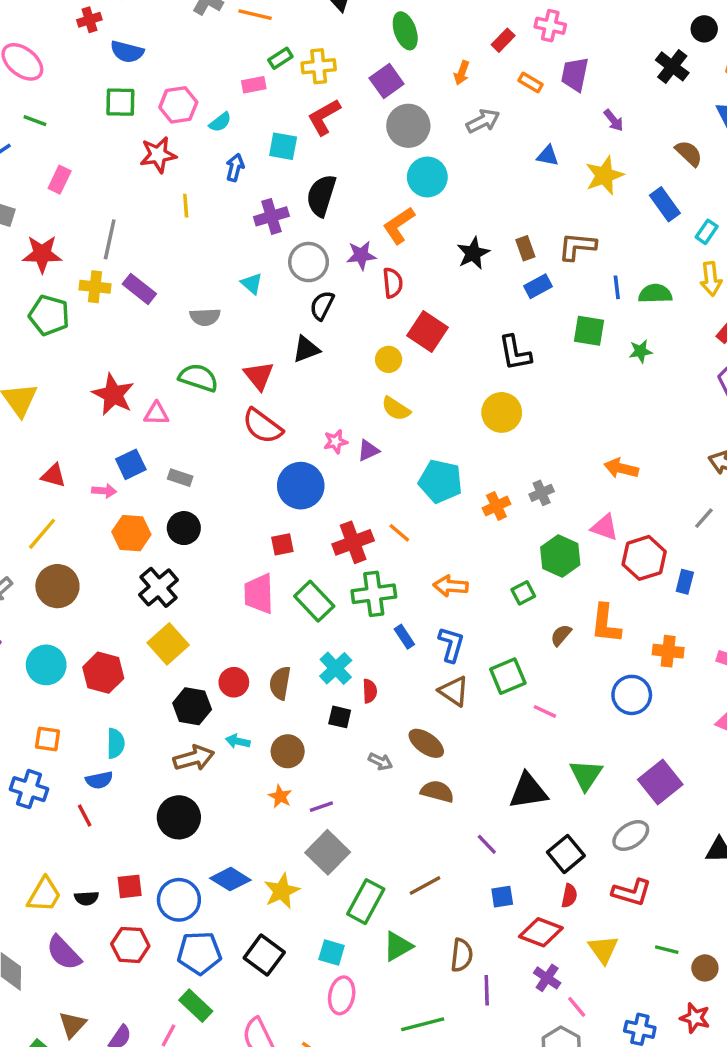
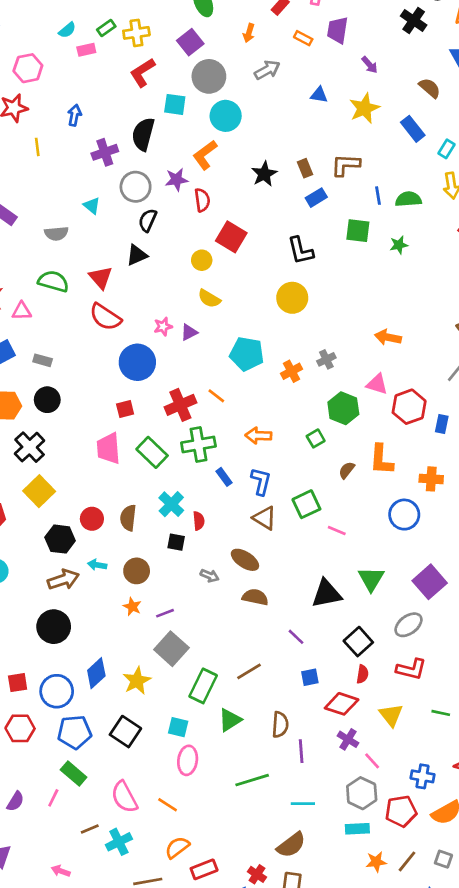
cyan semicircle: (220, 122) -> (67, 30), moved
cyan square: (283, 146) -> (175, 104), moved
blue diamond: (230, 879) -> (96, 673), turned -72

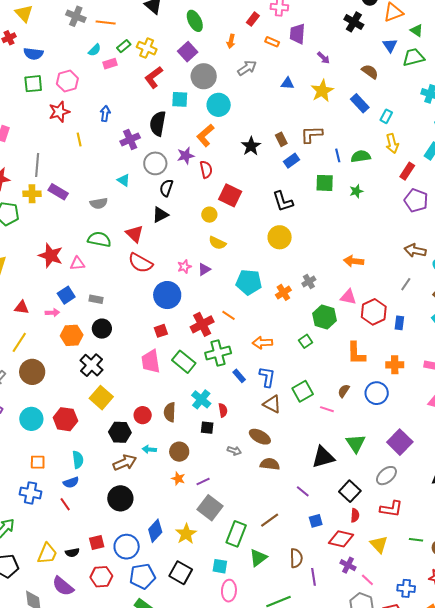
yellow cross: (136, 33) -> (147, 48), turned 36
brown semicircle: (347, 470) -> (344, 391), moved

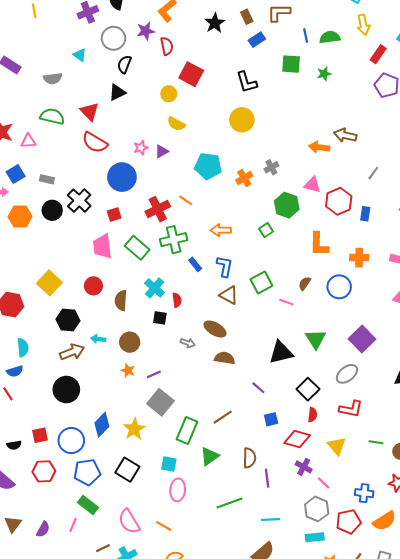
brown arrow: (415, 250) -> (345, 135), moved
black cross: (91, 365) -> (79, 201), moved
red circle: (143, 415) -> (93, 286), moved

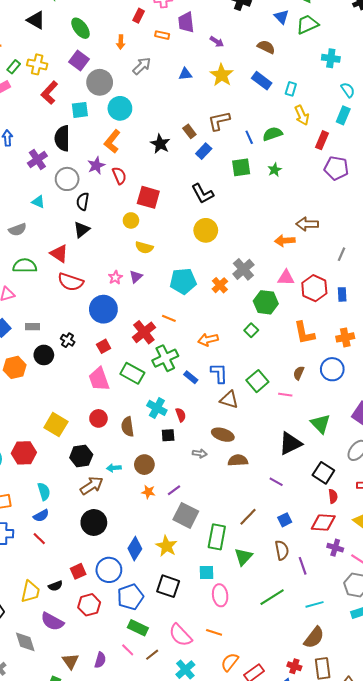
gray cross: (271, 167) -> (243, 269), size x1.5
black cross: (79, 201) -> (68, 340), size x0.6
blue square: (271, 419) -> (285, 520), moved
pink line: (73, 525) -> (128, 650), turned -56
brown line: (103, 548) -> (152, 655), moved

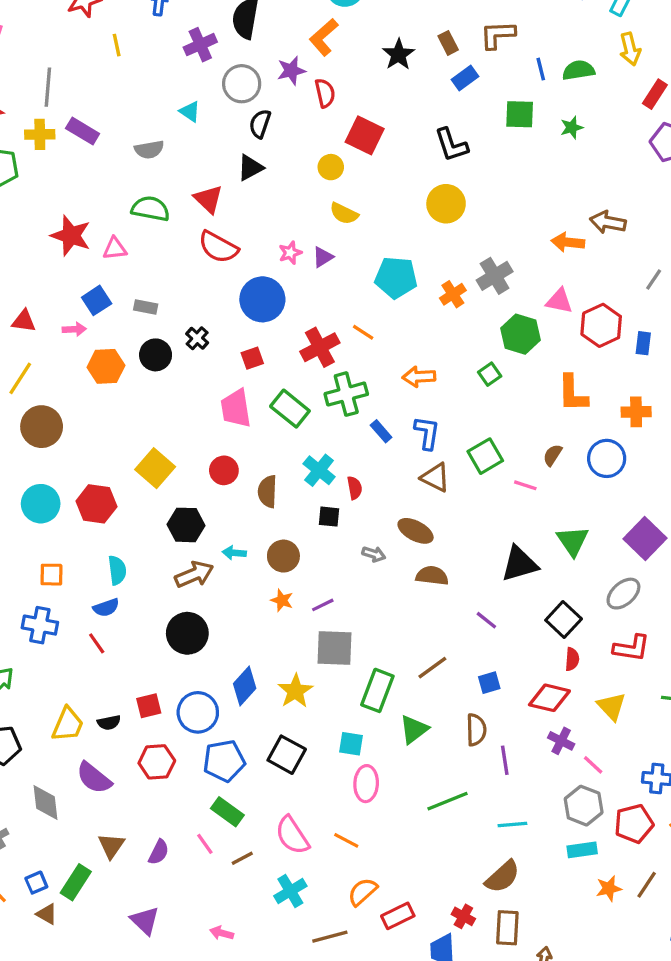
gray square: (186, 515) -> (335, 648), turned -35

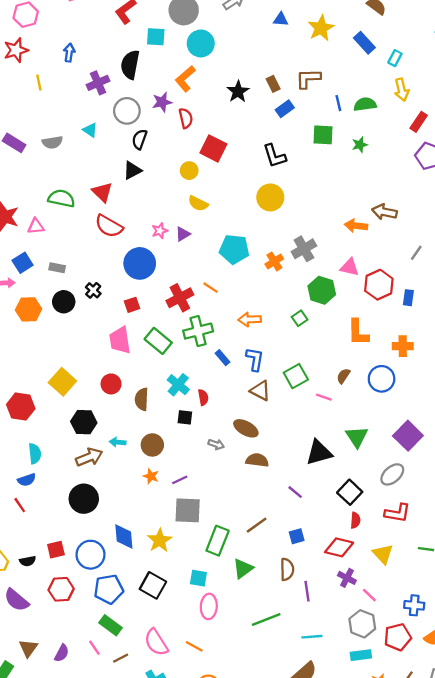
gray semicircle: (149, 150) -> (52, 142), moved
blue diamond: (245, 686) -> (124, 536), turned -48

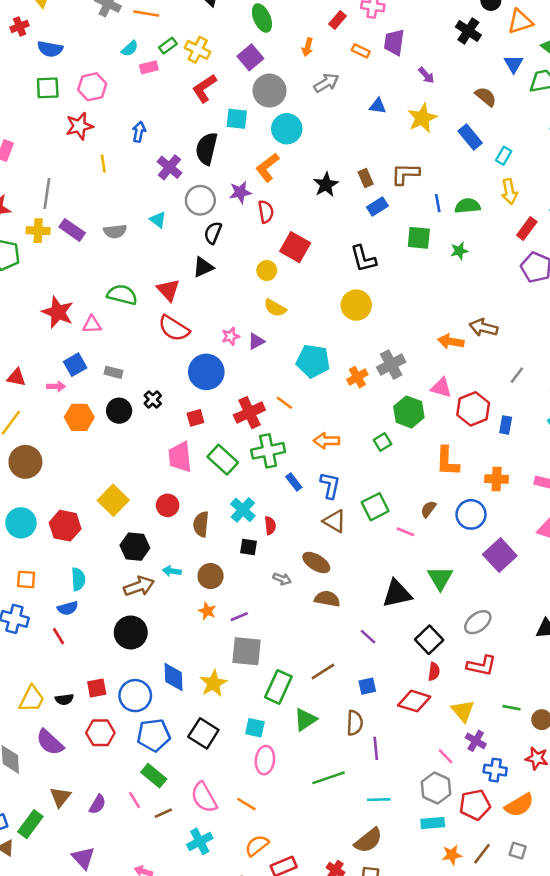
purple cross: (98, 83) -> (169, 167), turned -30
purple square: (408, 436) -> (500, 555), moved
purple cross: (347, 578) -> (476, 741), moved

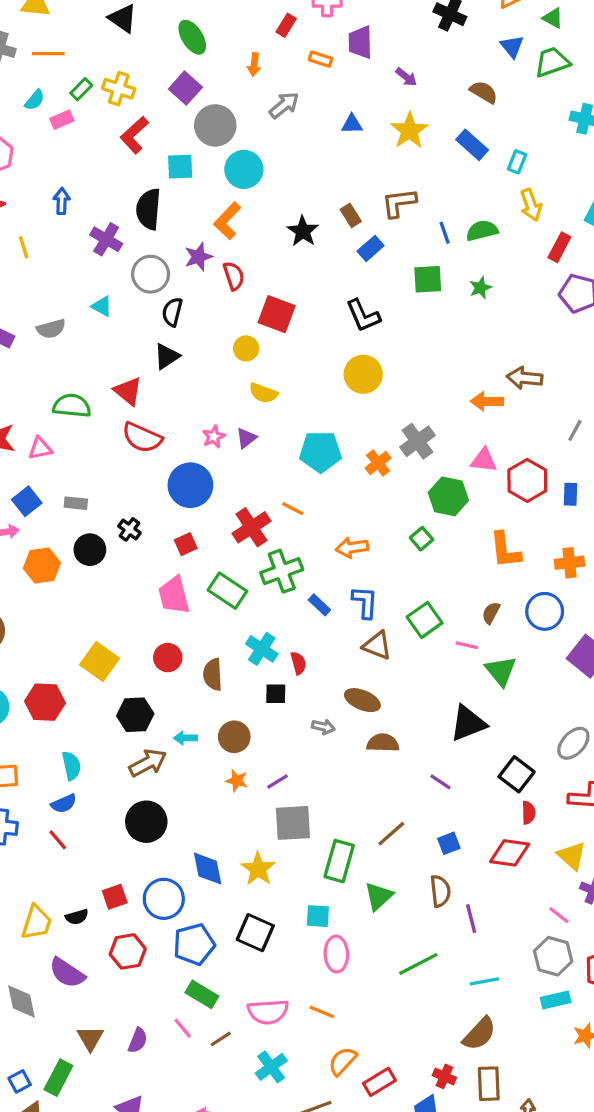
green triangle: (440, 578) -> (501, 671), moved
pink semicircle: (204, 797) -> (268, 1012), turned -56

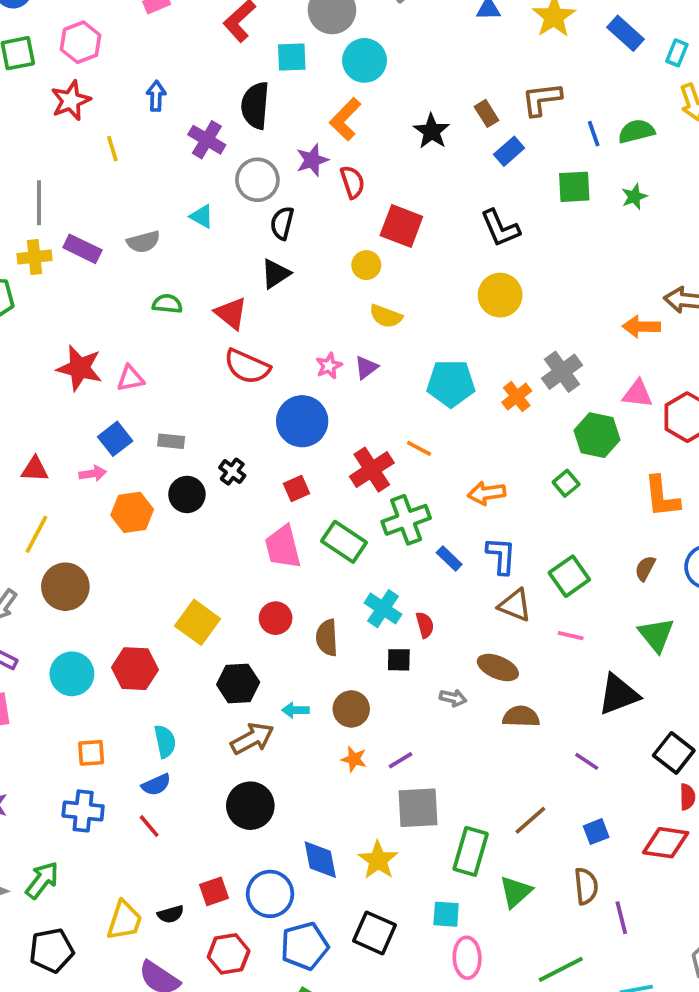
green semicircle: (72, 406) -> (167, 304), moved, size x0.7
pink line: (467, 645) -> (571, 636), moved

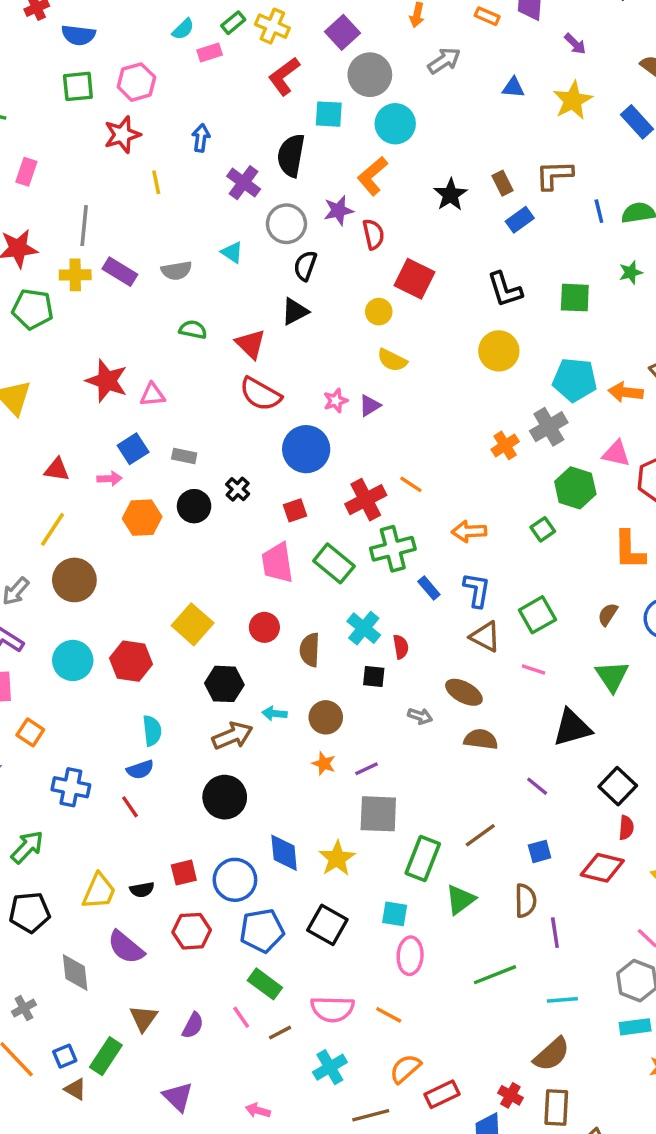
green square: (574, 187) -> (575, 298), moved
cyan pentagon: (451, 383) -> (575, 380), moved
orange square: (91, 753) -> (30, 732), moved, turned 32

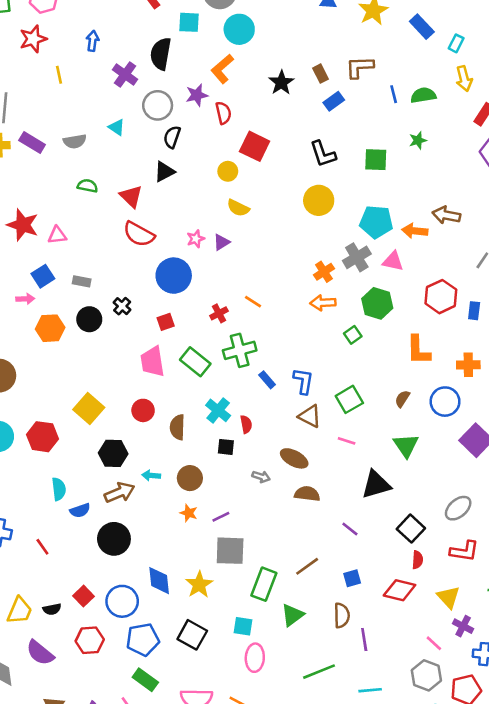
pink triangle: (616, 454) -> (393, 261), moved
red cross: (366, 500) -> (219, 313), size x0.6
orange arrow: (469, 531) -> (323, 303), moved
blue semicircle: (140, 770) -> (80, 510), moved
red square: (184, 873) -> (83, 596), turned -30

